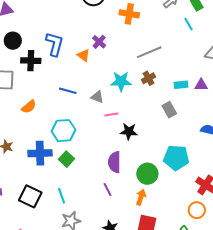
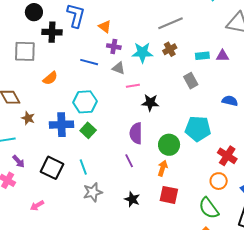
purple cross: (99, 42) -> (114, 47), moved, turned -32

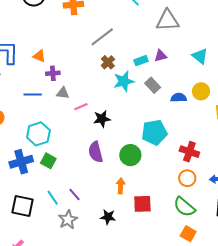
cyan star: (142, 53) -> (124, 81), moved
gray rectangle: (191, 81) -> (153, 85), moved
purple line: (129, 161) -> (74, 194), moved
orange arrow: (163, 168) -> (121, 186), moved

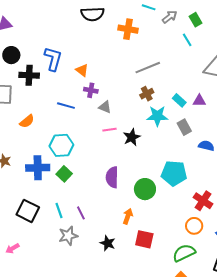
cyan rectangle: (141, 61) -> (179, 100), turned 48
gray triangle: (63, 93) -> (105, 107), moved
black star: (102, 119) -> (132, 137), moved, turned -30
green semicircle: (184, 207) -> (184, 253), turned 100

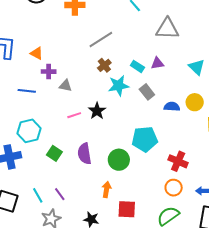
pink line: (109, 130) -> (74, 115), moved
green square: (64, 174) -> (54, 153), moved

